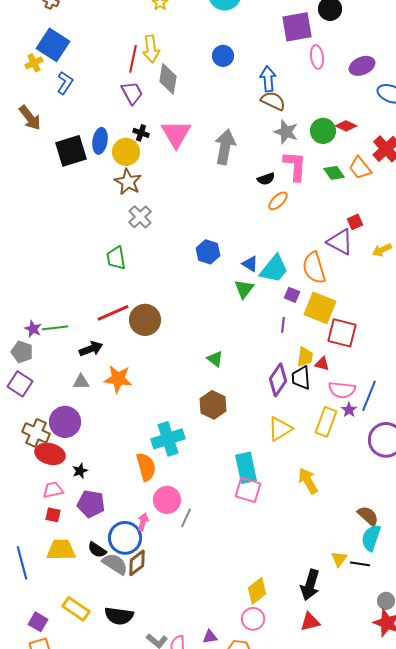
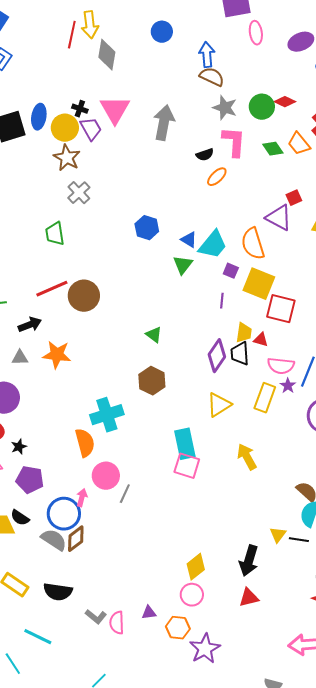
purple trapezoid: (132, 93) -> (91, 129), moved
black semicircle: (97, 550) -> (20, 518), moved

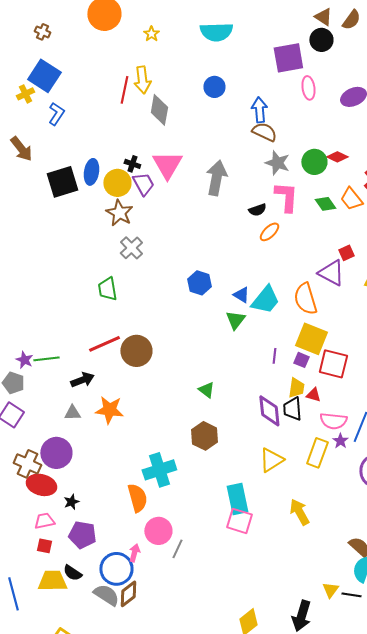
purple square: (231, 271) -> (301, 360), moved
purple diamond: (217, 356) -> (269, 411), turned -40

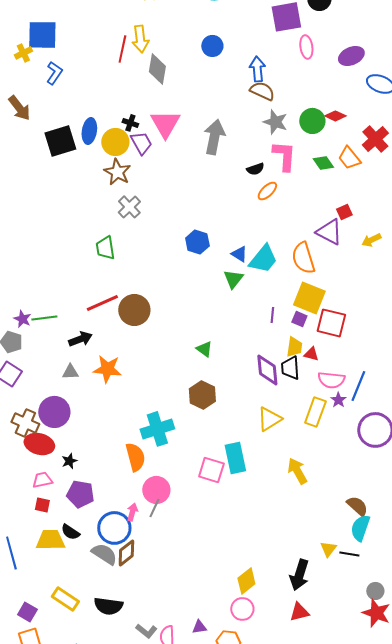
blue square: (44, 76) -> (42, 35), turned -32
pink square: (239, 521) -> (211, 470), moved
gray line: (177, 549) -> (154, 508), moved

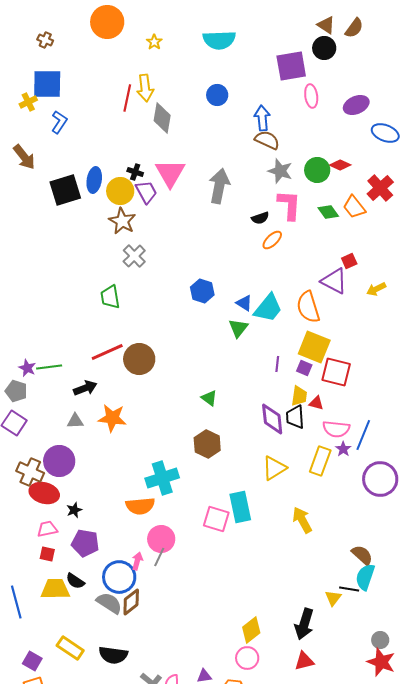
orange semicircle: (135, 457) -> (140, 506), turned 100
black line: (349, 554) -> (349, 589), moved

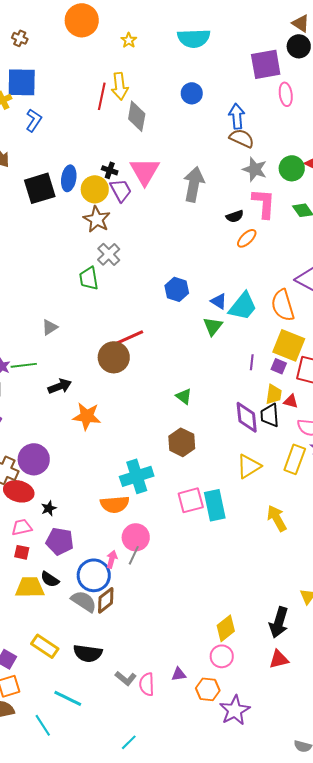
green trapezoid: (110, 297) -> (89, 278), moved
red line: (107, 352) -> (128, 338), moved
gray triangle: (75, 421) -> (50, 327), moved, turned -30
pink square: (216, 519) -> (191, 500), moved, turned -32

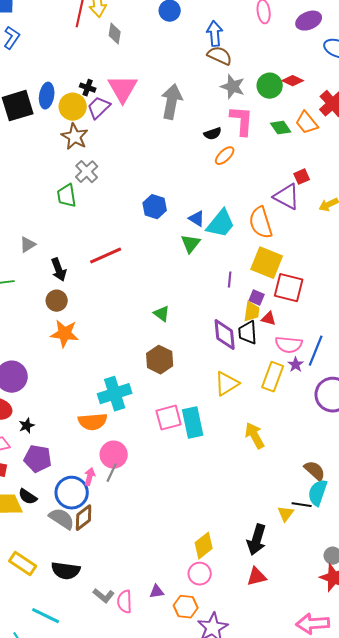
gray diamond: (137, 116) -> (115, 34), size x0.7
purple trapezoid: (121, 190) -> (99, 108), turned -105
brown circle: (114, 357) -> (57, 301), moved, size x0.7
purple square: (279, 366) -> (257, 298), moved
black arrow: (60, 386) -> (59, 270), moved, turned 90

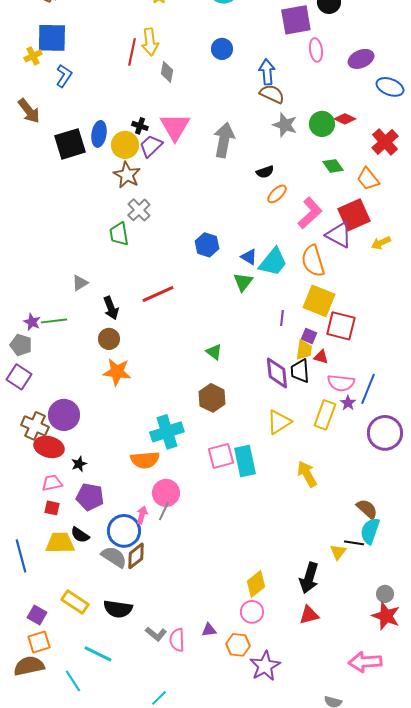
pink L-shape: (242, 121) -> (310, 213), moved, turned 44
orange trapezoid: (307, 123) -> (368, 179), moved
red square: (302, 177) -> (354, 215), size x2.0

